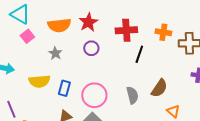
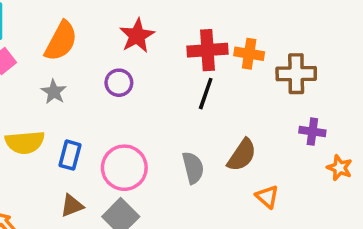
red star: (88, 22) -> (137, 36), moved
orange semicircle: (59, 25) -> (61, 41), turned -55
red cross: (126, 30) -> (208, 50), moved

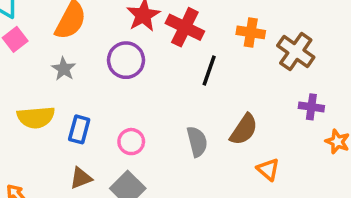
red cross: (208, 50) -> (185, 27), moved, turned 30
brown cross: (296, 74) -> (296, 51), turned 36
purple circle: (119, 83) -> (126, 60), size x1.4
pink circle: (124, 168) -> (131, 142), size x0.6

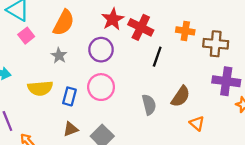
brown cross: (296, 51) -> (216, 44), turned -30
purple cross: (311, 107) -> (226, 81), size x1.6
pink circle: (131, 142) -> (101, 87), moved, size x1.5

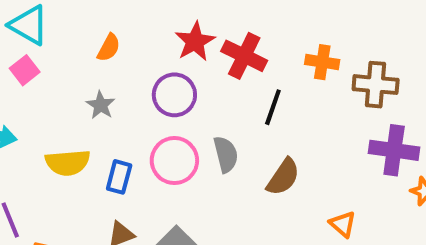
orange semicircle: (64, 23) -> (109, 48), size x0.6
pink square: (26, 36) -> (25, 70), moved
brown semicircle: (181, 96) -> (283, 177), moved
gray semicircle: (149, 105) -> (226, 154), moved

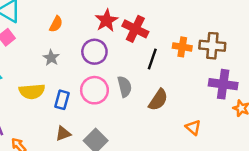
orange cross: (322, 62) -> (182, 47), moved

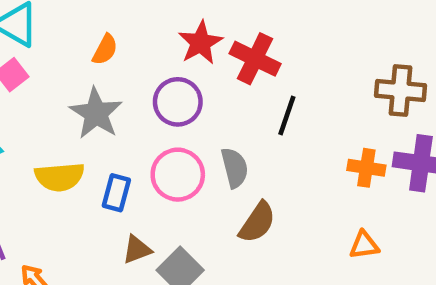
orange cross: (182, 47) -> (366, 168), moved
gray star: (51, 58) -> (96, 113), size x1.6
brown semicircle: (158, 100) -> (257, 222), moved
orange triangle: (193, 127) -> (364, 245), turned -49
brown triangle: (63, 133) -> (137, 250), moved

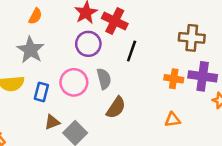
purple circle: (178, 102) -> (88, 44), moved

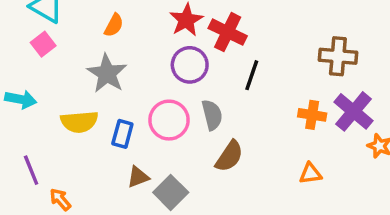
purple cross: (203, 76) -> (354, 111), turned 32

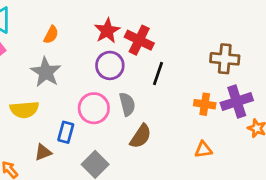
purple cross: (354, 111) -> (237, 102), turned 32
blue rectangle: (122, 134) -> (66, 132), moved
brown triangle: (138, 177) -> (43, 152), moved

